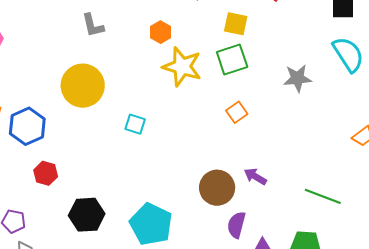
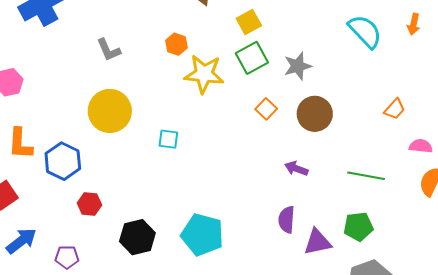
yellow square: (236, 24) -> (249, 22), turned -30
gray star: (298, 78) -> (298, 66), moved
brown circle: (217, 188) -> (315, 114), moved

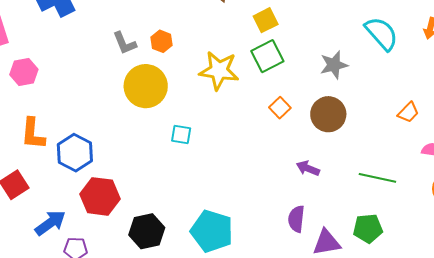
orange hexagon: (176, 44) -> (162, 41), moved
gray star: (298, 66) -> (334, 65), moved
yellow circle: (110, 111) -> (146, 86), moved
red hexagon: (89, 204) -> (100, 196), size x1.6
blue arrow: (21, 241) -> (50, 223), moved

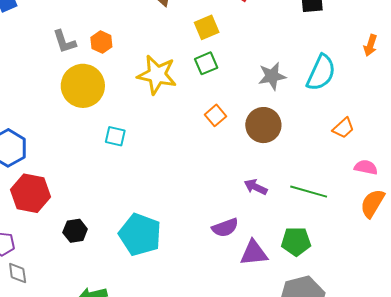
cyan semicircle: (381, 34) -> (321, 73), moved, turned 63
green square: (267, 56) -> (206, 63), size x0.7
purple arrow: (308, 168) -> (256, 187), moved
purple semicircle: (296, 219) -> (225, 228), turned -120
black hexagon: (147, 231) -> (75, 231), size x0.7

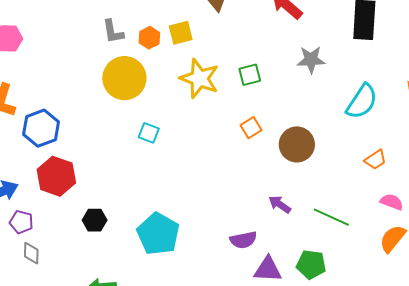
yellow square: (207, 27) -> (181, 33), moved
gray star: (272, 76) -> (311, 60), moved

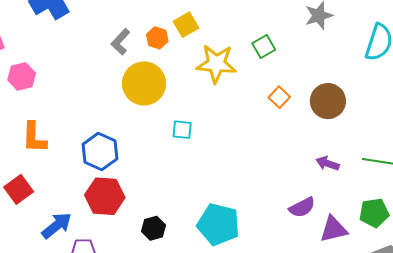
gray L-shape: (113, 32) -> (120, 42), turned 68
blue hexagon: (41, 128) -> (100, 152), moved

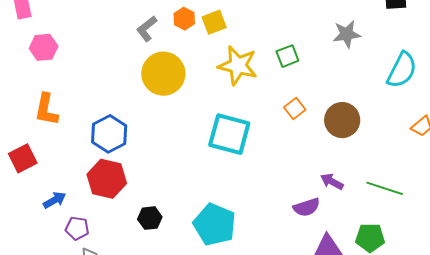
orange hexagon: (157, 38) -> (184, 19), moved
cyan square: (182, 130) -> (229, 134), moved, size x2.0
purple semicircle: (302, 207) -> (307, 207), moved
blue arrow: (57, 226) -> (55, 200), size x0.7

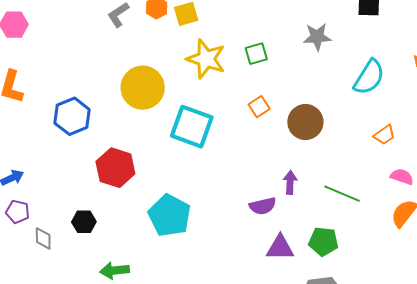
yellow circle: (163, 74) -> (143, 88), moved
red hexagon: (107, 179) -> (115, 168), moved
purple arrow: (332, 182) -> (290, 182), turned 60
black hexagon: (150, 218) -> (84, 222), moved
purple pentagon: (77, 228) -> (18, 212), moved

